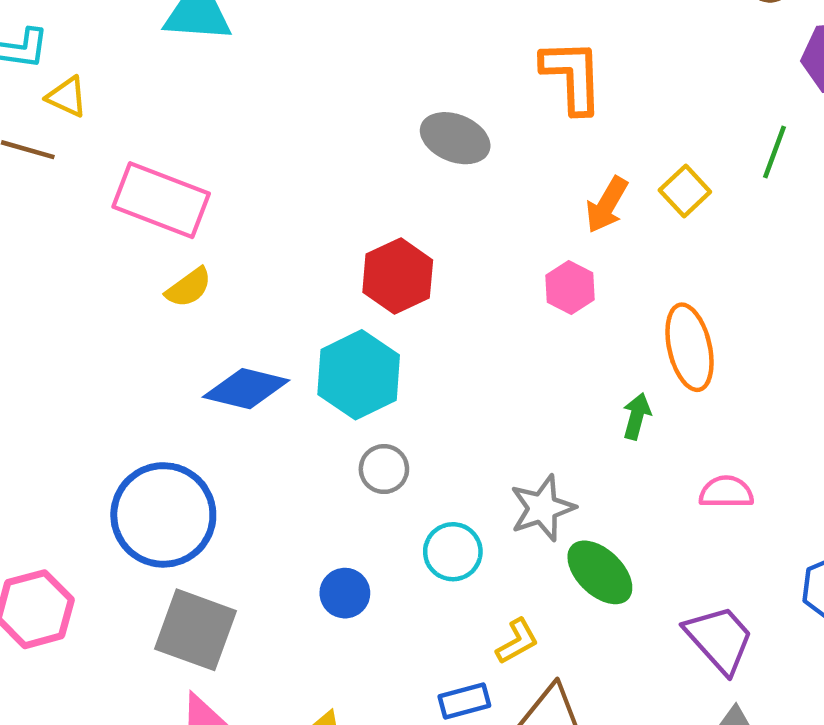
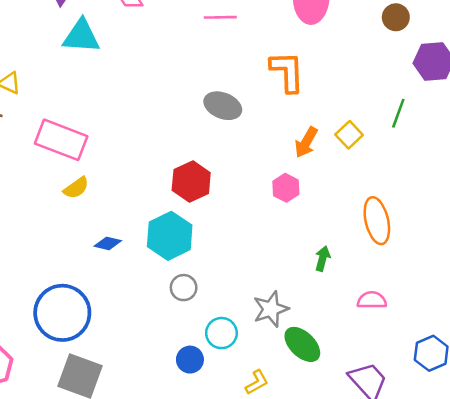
orange ellipse: (690, 347) -> (377, 221), moved
blue diamond: (246, 389) -> (108, 243), size x0.6
blue circle: (345, 593) -> (190, 360), moved

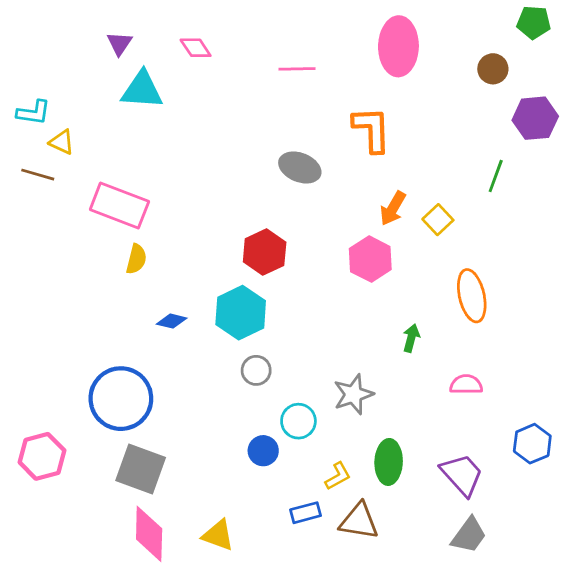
yellow square: (349, 135) -> (438, 220), moved
yellow semicircle: (76, 188) -> (136, 259), turned -40
pink hexagon: (286, 188) -> (370, 259), size x1.4
green ellipse: (302, 344) -> (389, 462), moved, turned 48

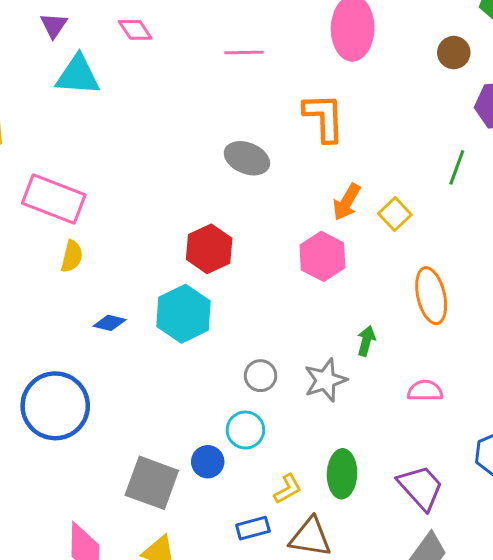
gray circle: (256, 370) -> (261, 376), moved
gray star: (353, 394) -> (325, 380), moved
gray square: (141, 469) -> (152, 483), moved

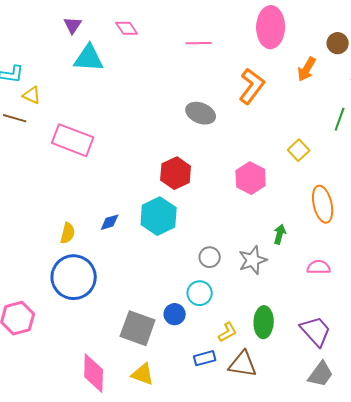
orange L-shape: (324, 117) -> (252, 86), turned 39
orange arrow: (347, 202) -> (307, 69), moved
yellow semicircle: (72, 256) -> (68, 233), moved
blue diamond: (110, 323) -> (110, 222), turned -30

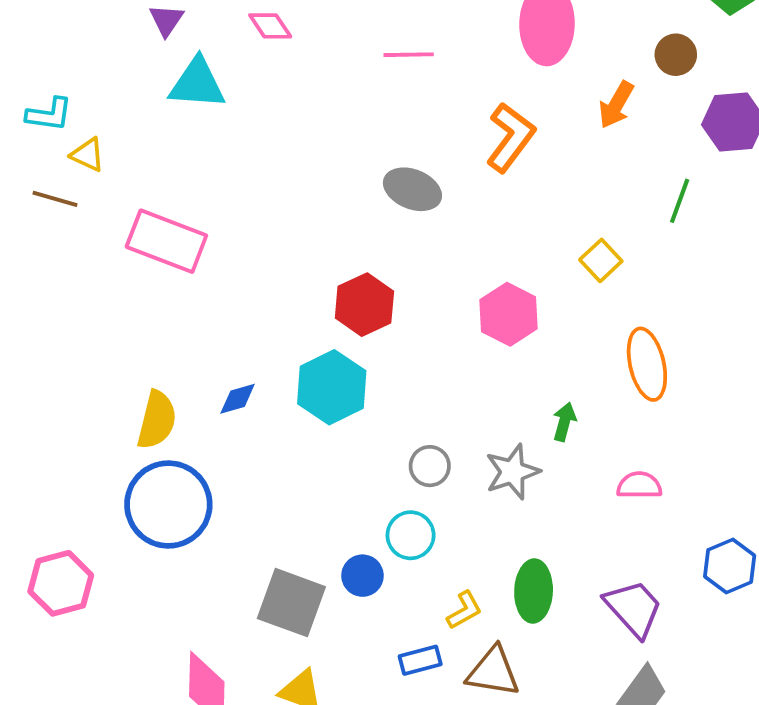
yellow semicircle: (68, 233) -> (157, 420), size x1.4

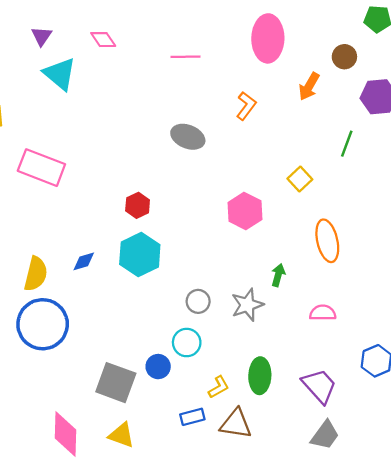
cyan triangle: (197, 84) -> (60, 74), turned 36
orange L-shape: (510, 137) -> (246, 106), size x0.7
red hexagon: (364, 305) -> (138, 205), moved, size x0.7

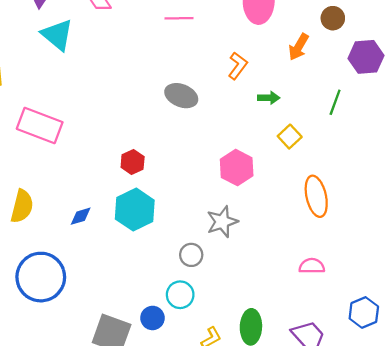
yellow semicircle: (36, 274) -> (22, 206), moved
green arrow: (278, 275) -> (269, 98), moved, turned 75
gray star: (247, 305) -> (222, 222), moved

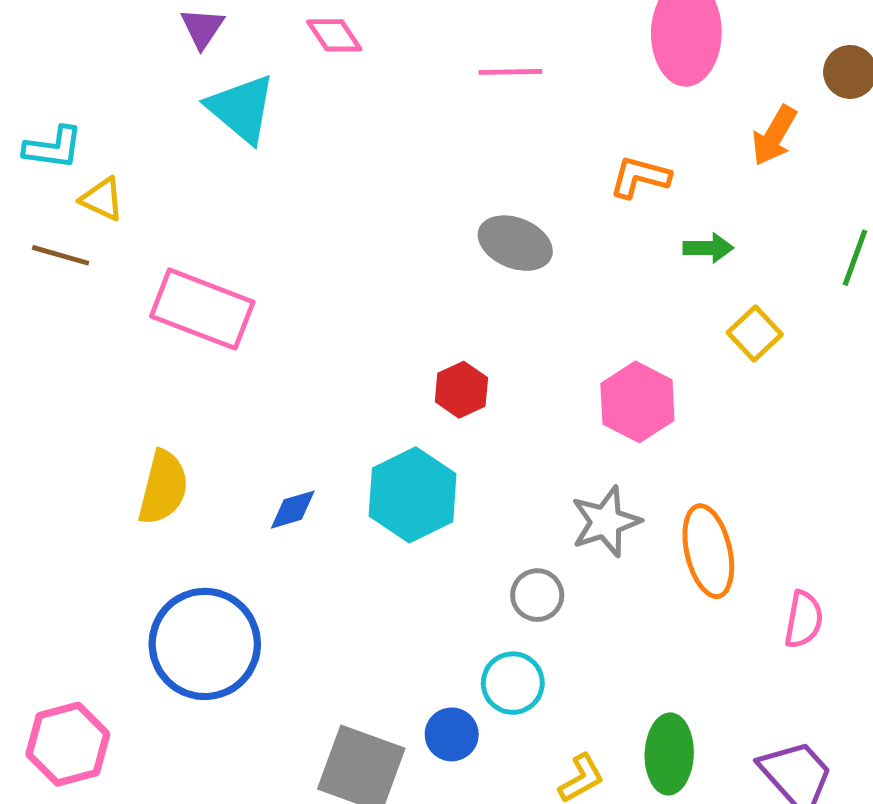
orange L-shape: (238, 66) -> (640, 177), turned -112
red hexagon: (133, 162) -> (461, 390), moved
orange ellipse: (316, 196) -> (708, 551), moved
pink semicircle: (312, 266) -> (804, 620), turned 100

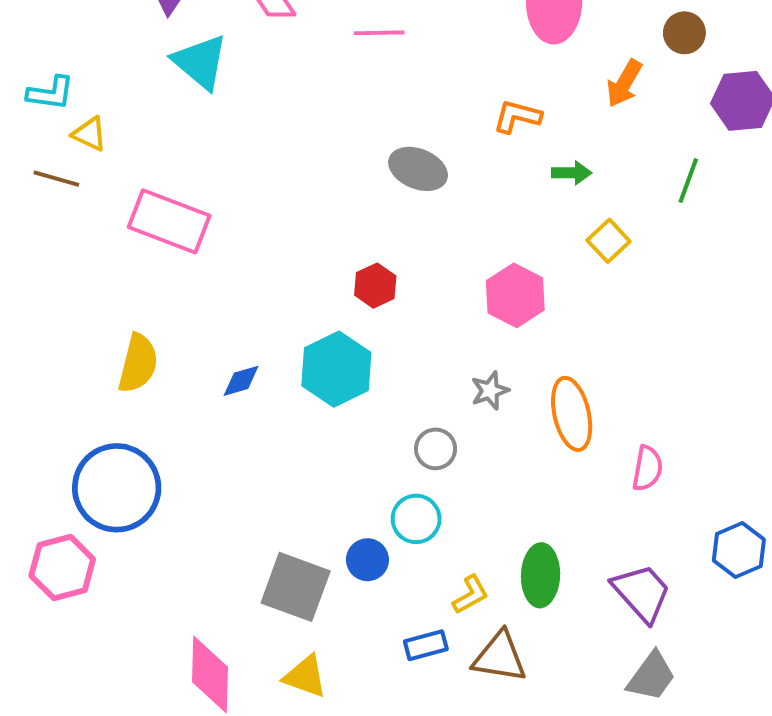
pink line: (510, 72) -> (379, 33), moved
gray star: (606, 522) -> (490, 391), size x0.7
blue circle: (205, 644) -> (117, 488), moved

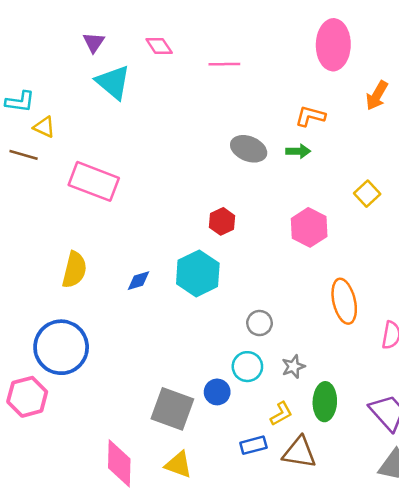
green arrow: (572, 173) -> (298, 151), moved
gray star: (490, 391) -> (293, 367), moved

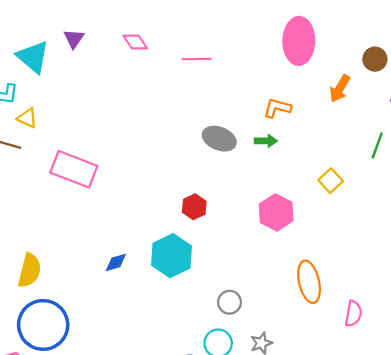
cyan triangle: (113, 82) -> (33, 57), moved
yellow semicircle: (74, 270) -> (30, 270), moved

